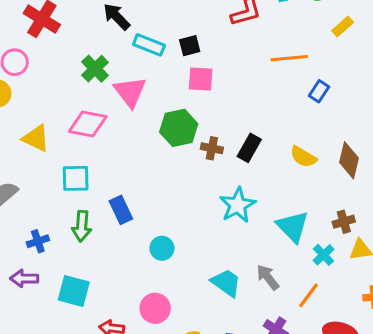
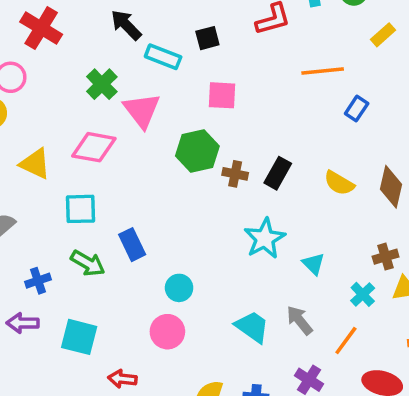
black square: (190, 46) -> (207, 38), moved
green arrow: (82, 226) -> (88, 263), turned -64
cyan triangle: (293, 227) -> (313, 264), moved, size x0.6
pink circle: (155, 308) -> (167, 332), moved

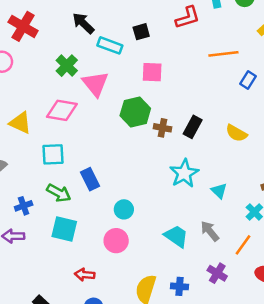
cyan square: (79, 337) -> (64, 229), moved

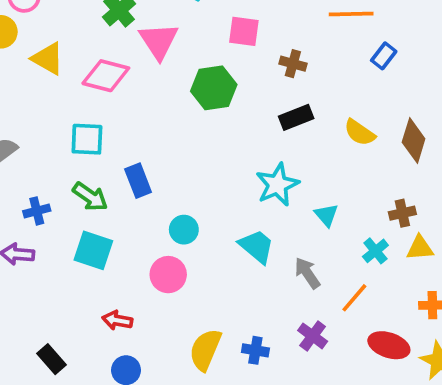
yellow triangle: (20, 123) -> (48, 59), moved
black rectangle: (193, 127) -> (296, 117), turned 35
brown cross: (162, 128) -> (293, 64), moved
cyan trapezoid: (176, 236) -> (257, 246), moved

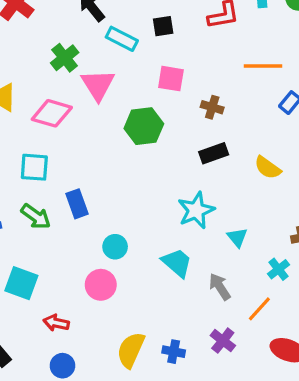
cyan square: (93, 250) -> (21, 283), moved

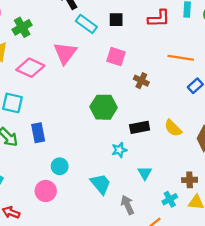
green cross: (65, 58) -> (22, 27), moved
green hexagon: (144, 126) -> (104, 107), moved
black rectangle: (214, 153) -> (140, 127), moved
cyan star: (196, 210) -> (119, 150), size x0.6

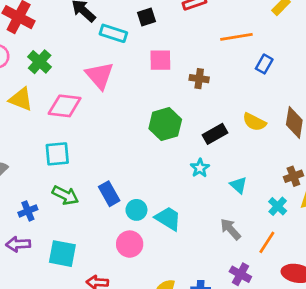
blue rectangle: (38, 133) -> (109, 194), moved
cyan trapezoid: (101, 184) -> (168, 219), moved

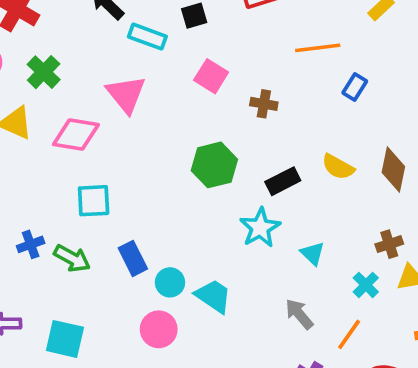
pink square: (160, 60) -> (211, 76), turned 30
cyan square: (57, 154) -> (94, 201), moved
cyan star: (200, 168) -> (260, 228), size x1.5
blue cross: (28, 211) -> (31, 244), moved

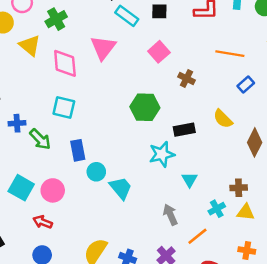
pink diamond: (76, 135) -> (65, 63), turned 60
yellow semicircle: (338, 167) -> (223, 119), moved
pink circle: (159, 329) -> (53, 190), moved

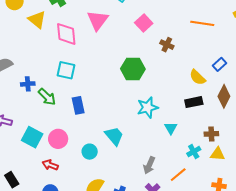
blue rectangle: (246, 84) -> (220, 64), moved
black rectangle: (184, 130) -> (194, 102), moved
cyan circle: (96, 172) -> (90, 152), moved
gray arrow: (170, 215) -> (149, 165), moved, turned -132

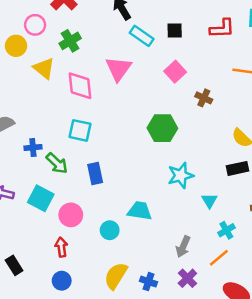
cyan trapezoid: (114, 136) -> (140, 211), turned -40
cyan square: (32, 137) -> (41, 198), moved
cyan cross: (194, 152) -> (226, 230), moved
red arrow: (50, 165) -> (61, 247), turned 63

